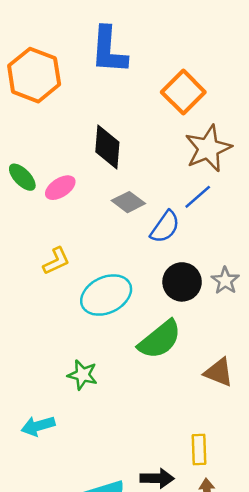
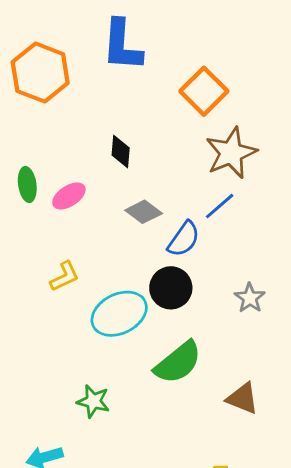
black diamond: (107, 147) -> (121, 151), size x0.7
green ellipse: (22, 177) -> (27, 185), turned 36
black circle: (182, 282) -> (171, 288), moved

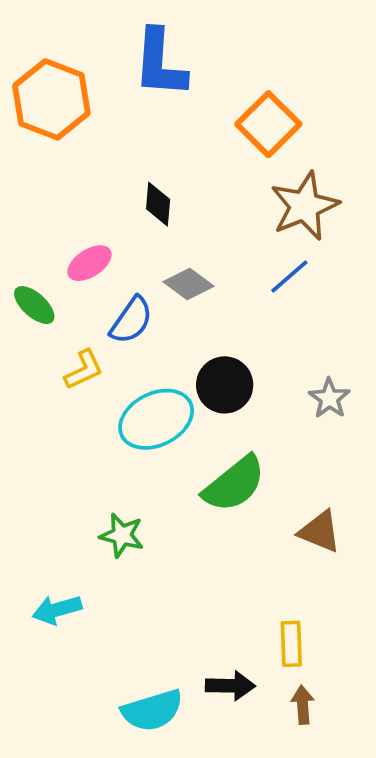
green ellipse: (27, 185) -> (34, 305), moved, turned -40
blue semicircle: (184, 239) -> (131, 320), moved

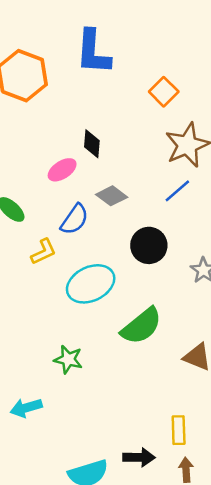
orange square: (268, 124) -> (164, 92), size x0.7
pink ellipse: (89, 263) -> (62, 170), moved
black circle: (225, 385) -> (149, 245), moved

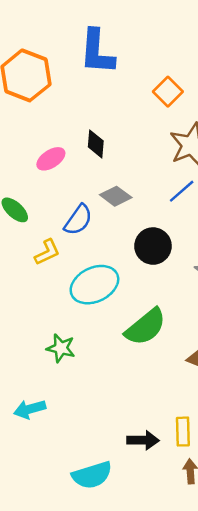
pink ellipse: (62, 170) -> (51, 159), moved
green star: (68, 359) -> (61, 348), moved
black arrow: (139, 457) -> (143, 440), moved

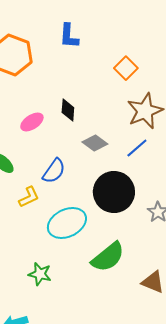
blue L-shape: (97, 52) -> (69, 36), size x0.7
gray diamond: (116, 196) -> (95, 143), moved
black circle: (153, 246) -> (114, 192), size x1.4

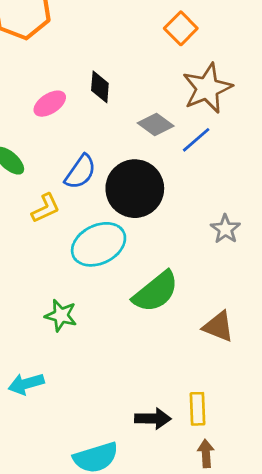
gray diamond: (95, 143) -> (156, 124), moved
black circle: (114, 192) -> (135, 189), moved

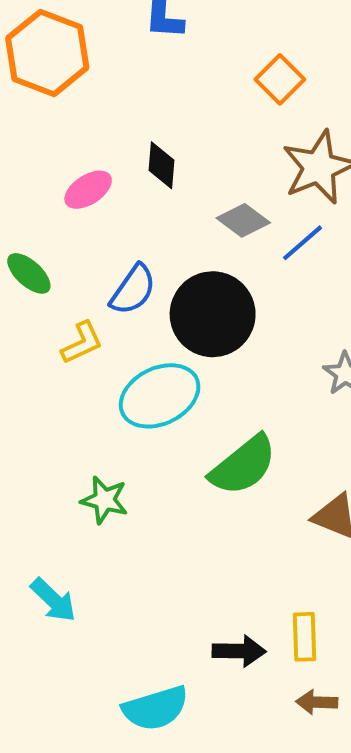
cyan arrow: (26, 384) -> (53, 600), turned -120
brown arrow: (206, 453) -> (317, 702), turned -84

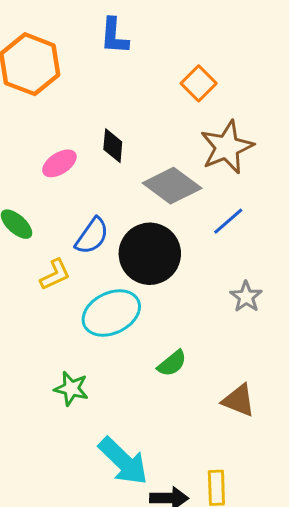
gray diamond: (243, 220) -> (172, 186), size x1.5
blue line: (302, 243) -> (228, 221), moved
green semicircle: (243, 465) -> (172, 363), size x0.6
cyan arrow: (53, 600) -> (123, 461), moved, size x1.5

